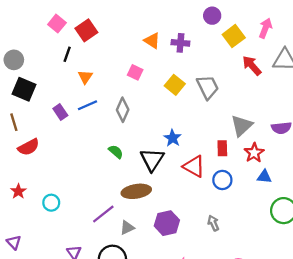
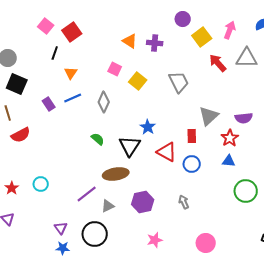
yellow square: (175, 85) -> (138, 81), moved
red star: (254, 153) -> (230, 138), moved
red star: (18, 191) -> (12, 188), moved

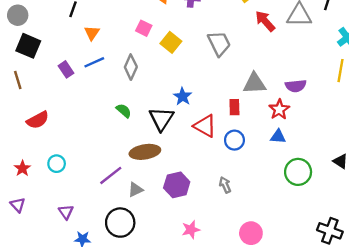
gray triangle: (209, 116) -> (254, 84), turned 40
red semicircle: (21, 135) -> (38, 120), moved
purple triangle: (61, 228) -> (66, 212), moved

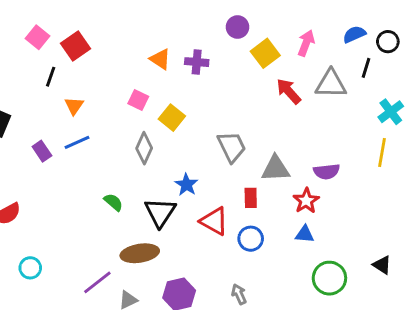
gray trapezoid: (219, 43) -> (232, 147), moved
gray diamond: (131, 67) -> (144, 148), moved

